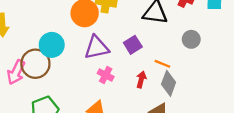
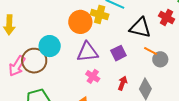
gray circle: (191, 39) -> (160, 59), moved
orange line: (162, 64) -> (151, 51), moved

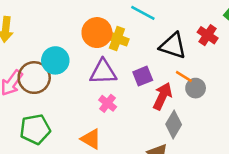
yellow cross: (100, 14) -> (117, 39), moved
red arrow: (123, 83) -> (162, 96), moved, size x1.5

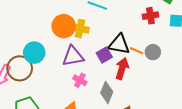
red cross: (208, 35) -> (150, 16), turned -35
black triangle: (173, 46) -> (119, 44), moved
gray circle: (196, 88) -> (153, 52), moved
gray diamond: (174, 124) -> (107, 92), moved

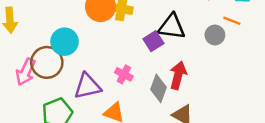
orange line: (137, 51) -> (232, 21), moved
purple triangle: (73, 56) -> (87, 86), moved
red arrow: (122, 68) -> (178, 75), moved

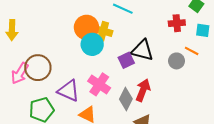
cyan circle: (65, 42) -> (92, 44), moved
pink cross: (124, 74) -> (99, 84), size x1.5
purple triangle: (87, 86) -> (69, 91), turned 30

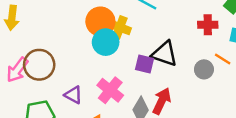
purple square: (126, 60) -> (144, 64), turned 35
purple triangle: (69, 91) -> (73, 95), size x0.7

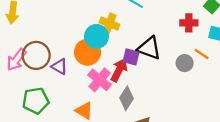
orange circle: (100, 21) -> (88, 52), moved
purple triangle: (73, 95) -> (60, 67), moved
red arrow: (162, 101) -> (119, 70), moved

